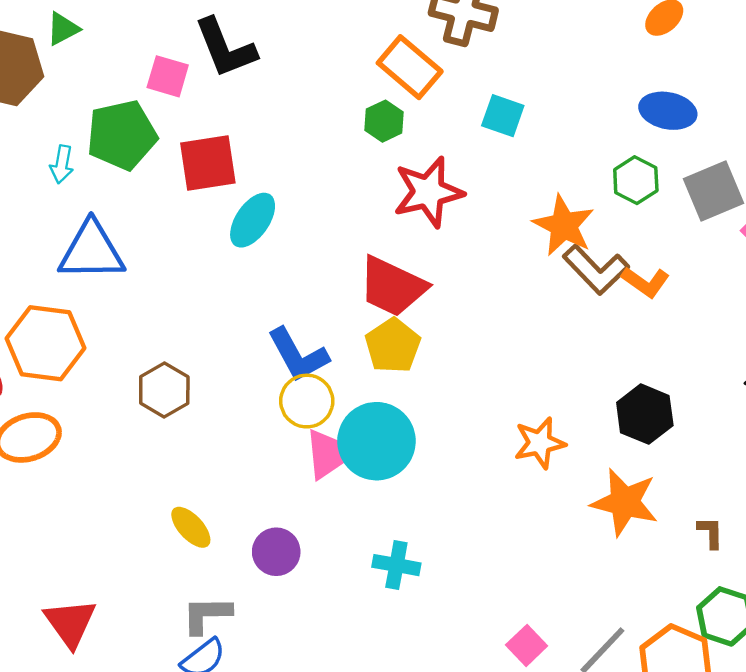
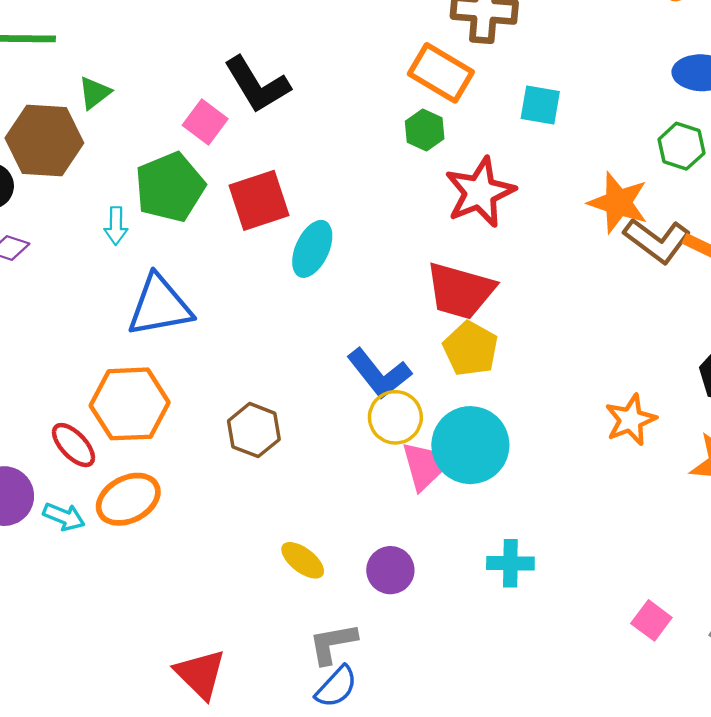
pink square: (168, 76) -> (205, 122), turned 30

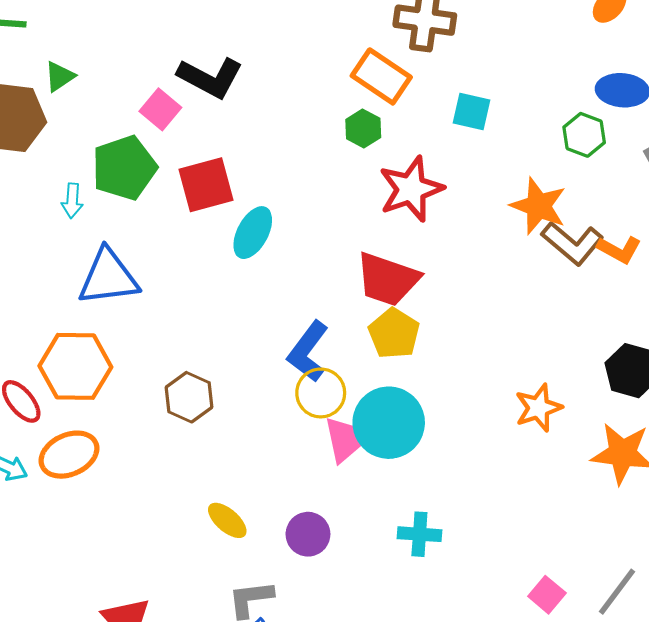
black L-shape: (257, 85) -> (210, 77), turned -34
green hexagon: (681, 146) -> (584, 135), moved
blue L-shape: (379, 374) -> (308, 352), turned 72

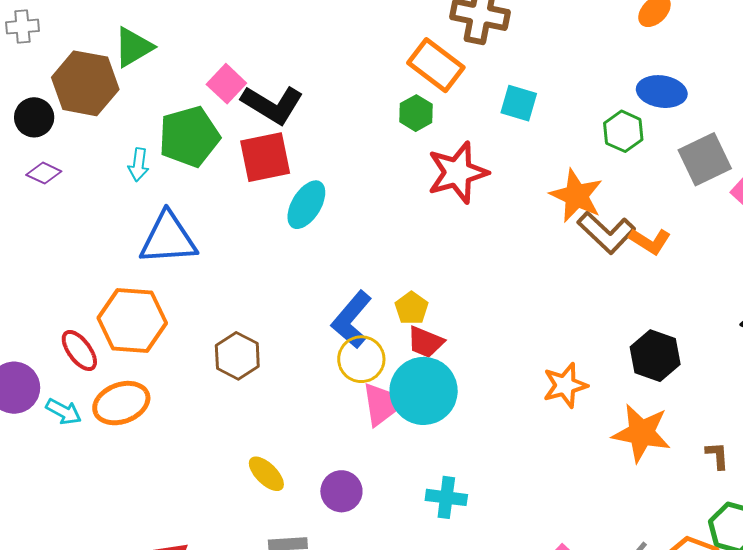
green triangle: (59, 76) -> (133, 47), size x1.4
black L-shape: (210, 77) -> (272, 104), moved
red trapezoid: (388, 279) -> (425, 342), moved, size x0.6
yellow pentagon: (394, 333) -> (411, 308), moved, size x0.7

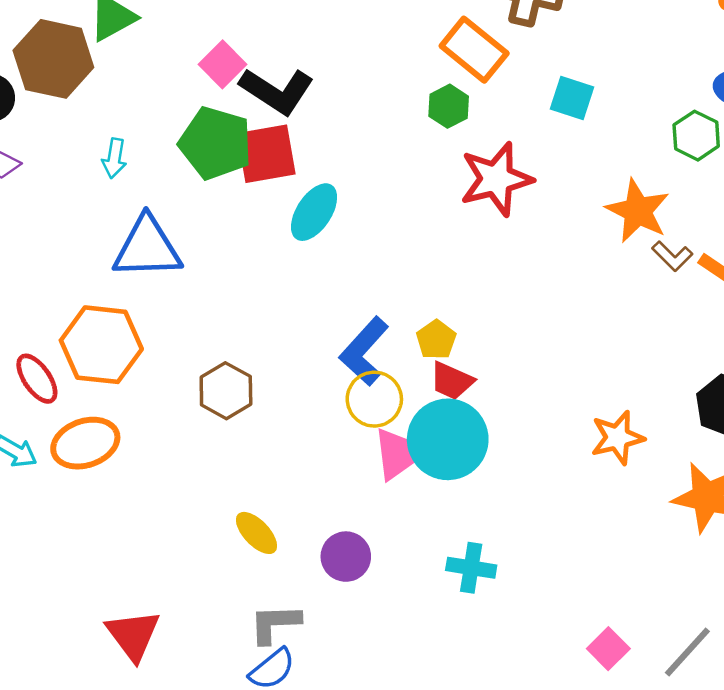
green pentagon: (189, 137) -> (216, 143), moved, turned 30
brown L-shape: (606, 233) -> (672, 256), size x0.6

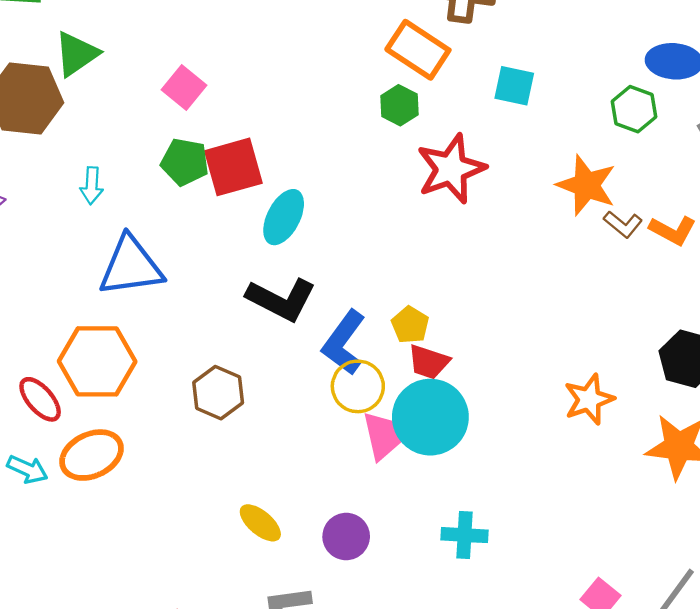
black L-shape: (277, 91) -> (281, 299), moved
green pentagon: (216, 143) -> (185, 162), size x0.7

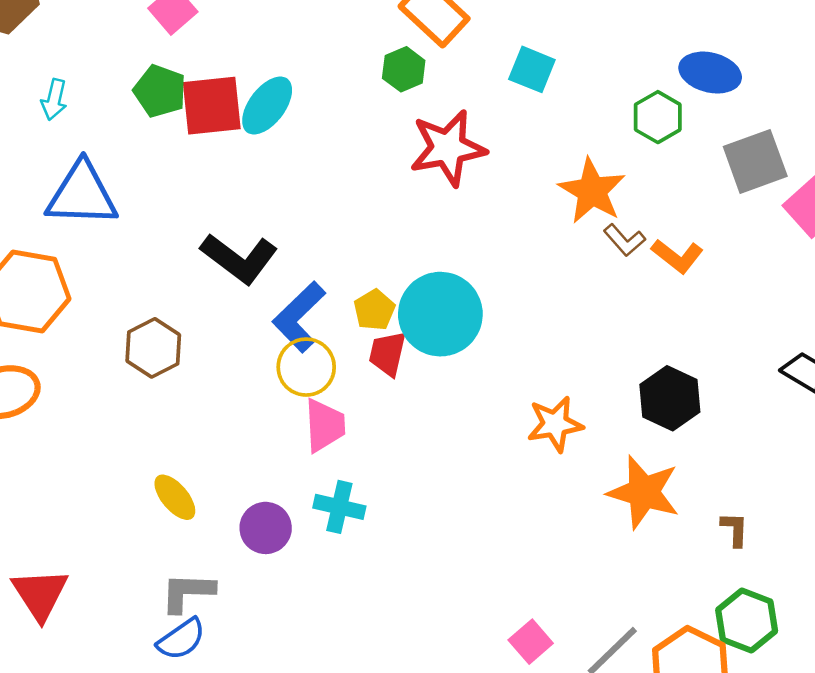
cyan ellipse: (284, 217) -> (267, 106), moved
red trapezoid: (429, 362) -> (388, 354), turned 75
cyan circle: (430, 417) -> (440, 314), moved
cyan cross: (464, 535) -> (339, 507), moved

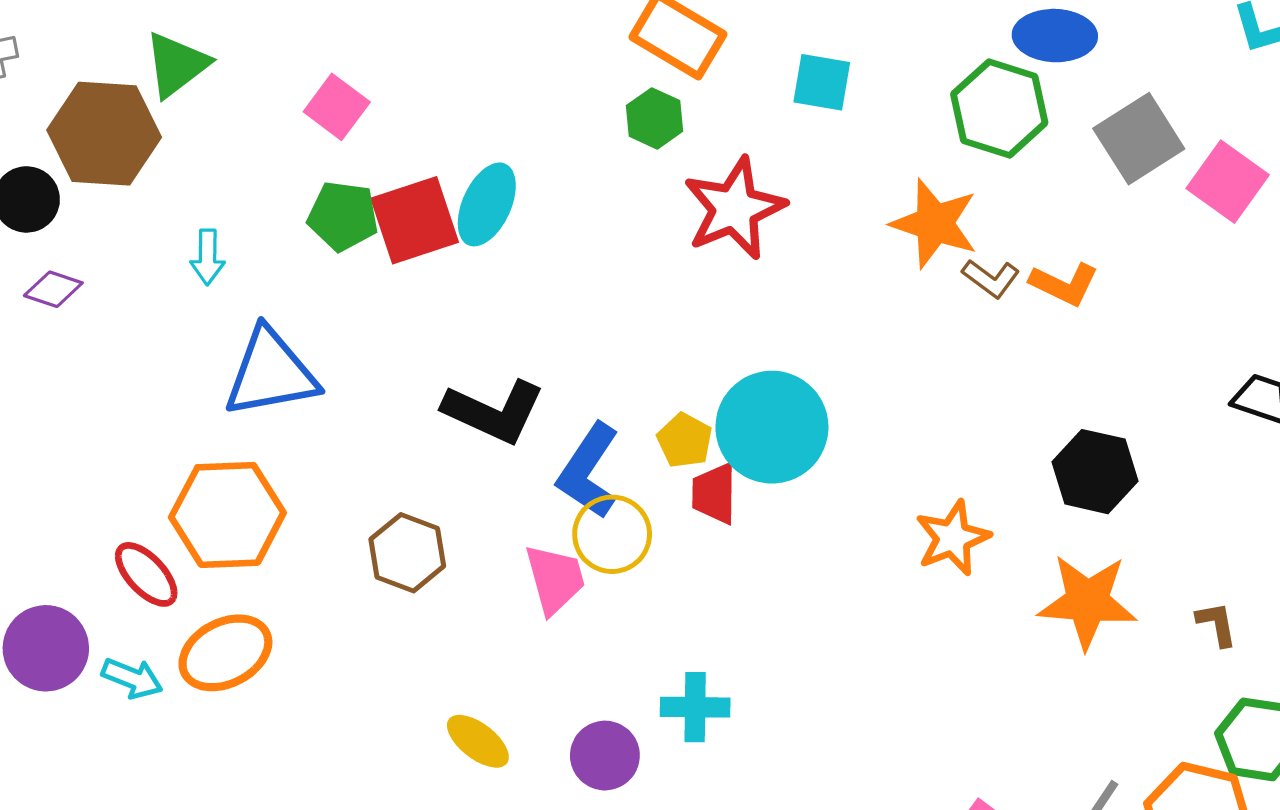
green hexagon: (658, 117) -> (999, 108), size x1.4
pink trapezoid: (325, 425) -> (555, 579), moved

